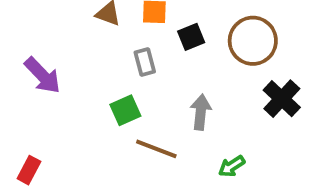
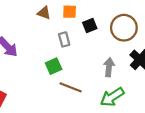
gray arrow: (201, 112) -> (109, 67), moved
green arrow: (232, 166) -> (112, 97), size x1.6

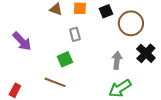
black square: (90, 26) -> (106, 11), moved
brown line: (71, 87) -> (55, 82), moved

